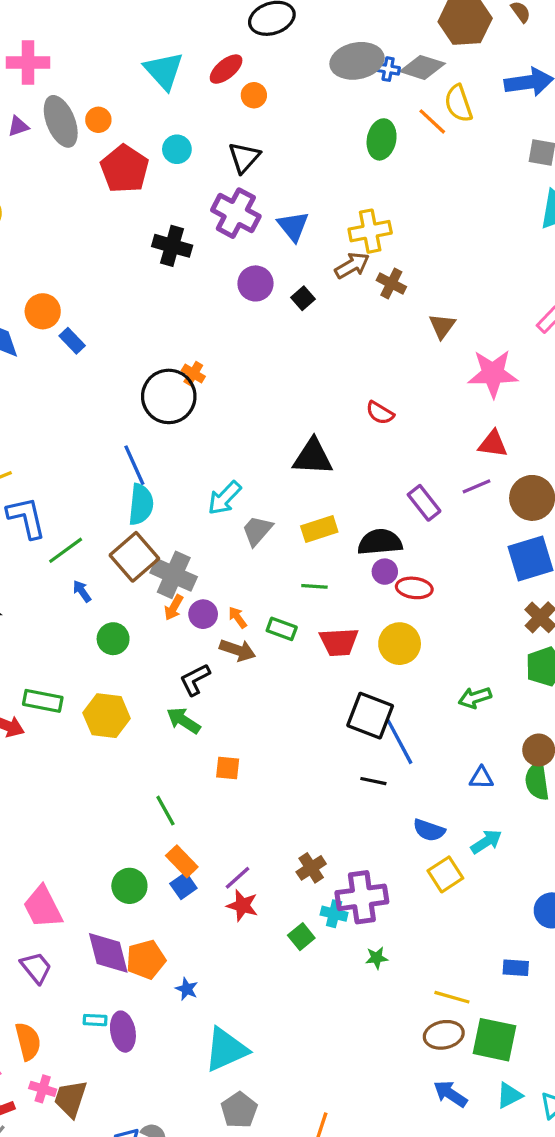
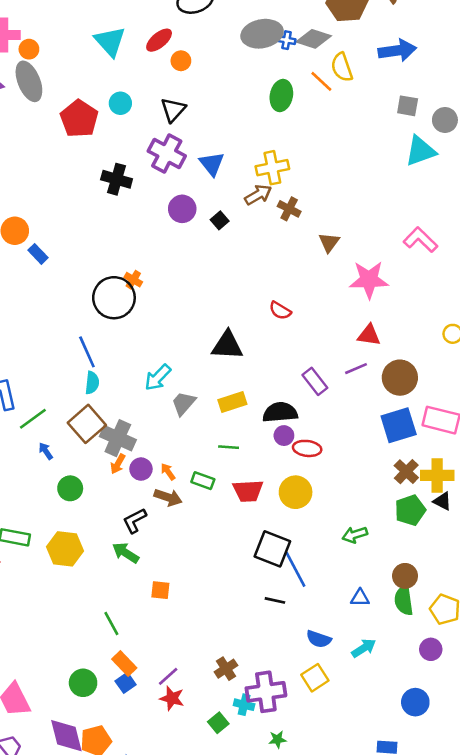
orange circle: (98, 120) -> (29, 49), moved
cyan semicircle: (141, 504) -> (92, 383), size x0.7
yellow square: (445, 874) -> (315, 678), moved

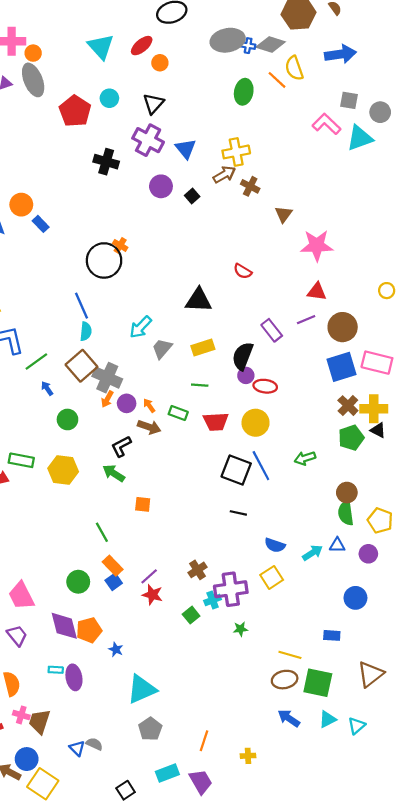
pink L-shape: (420, 240) -> (326, 124), moved
black semicircle: (280, 412) -> (243, 356), turned -64
blue line: (296, 569) -> (261, 466), moved
blue triangle: (360, 598) -> (337, 545), moved
cyan cross: (244, 705) -> (213, 600), turned -35

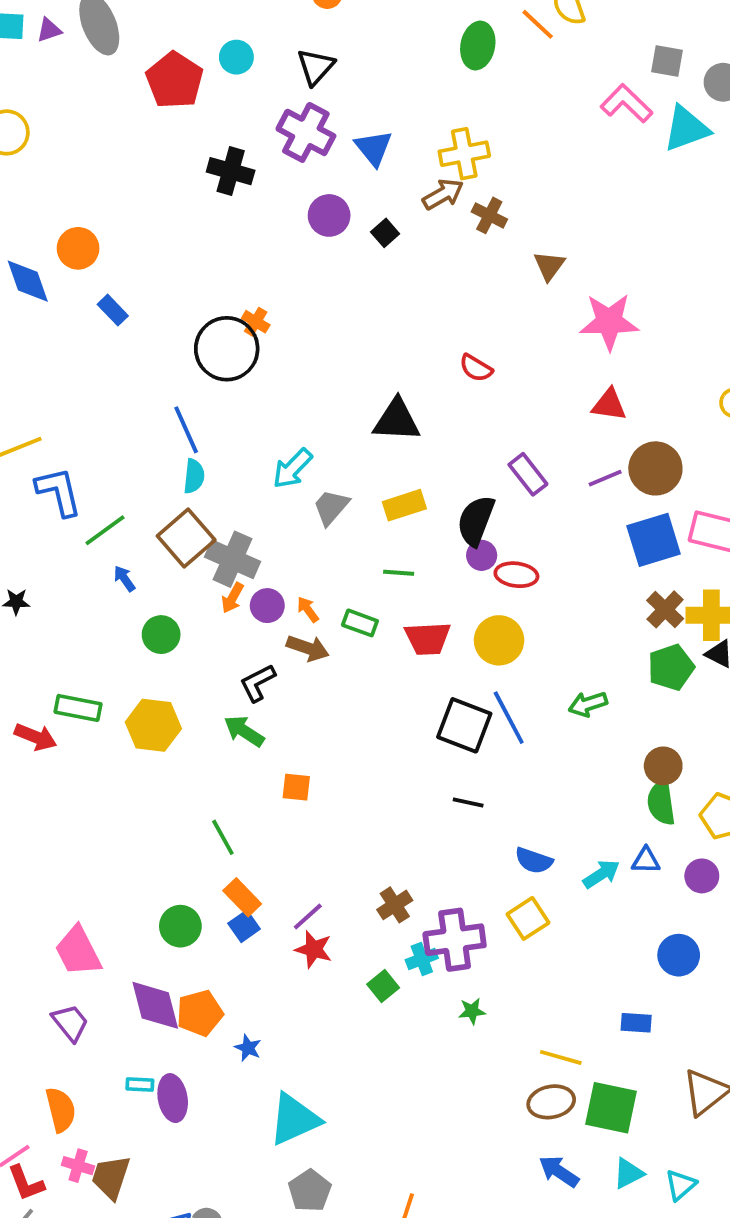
blue rectangle: (41, 224) -> (113, 310), moved
purple line: (306, 320) -> (605, 478), moved

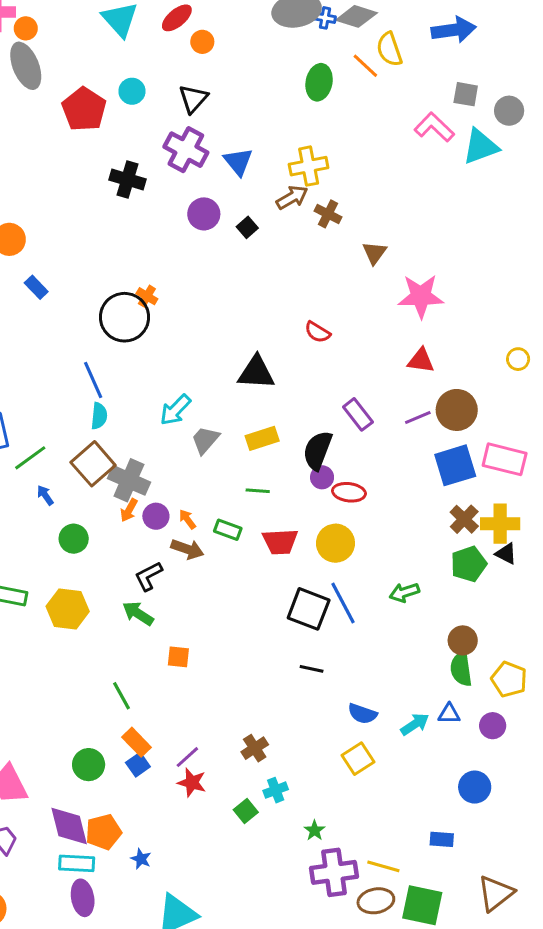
purple cross: (455, 940) -> (334, 872), moved
green star: (472, 1011) -> (315, 830), turned -30
cyan rectangle: (140, 1085) -> (77, 863), moved, size x1.6

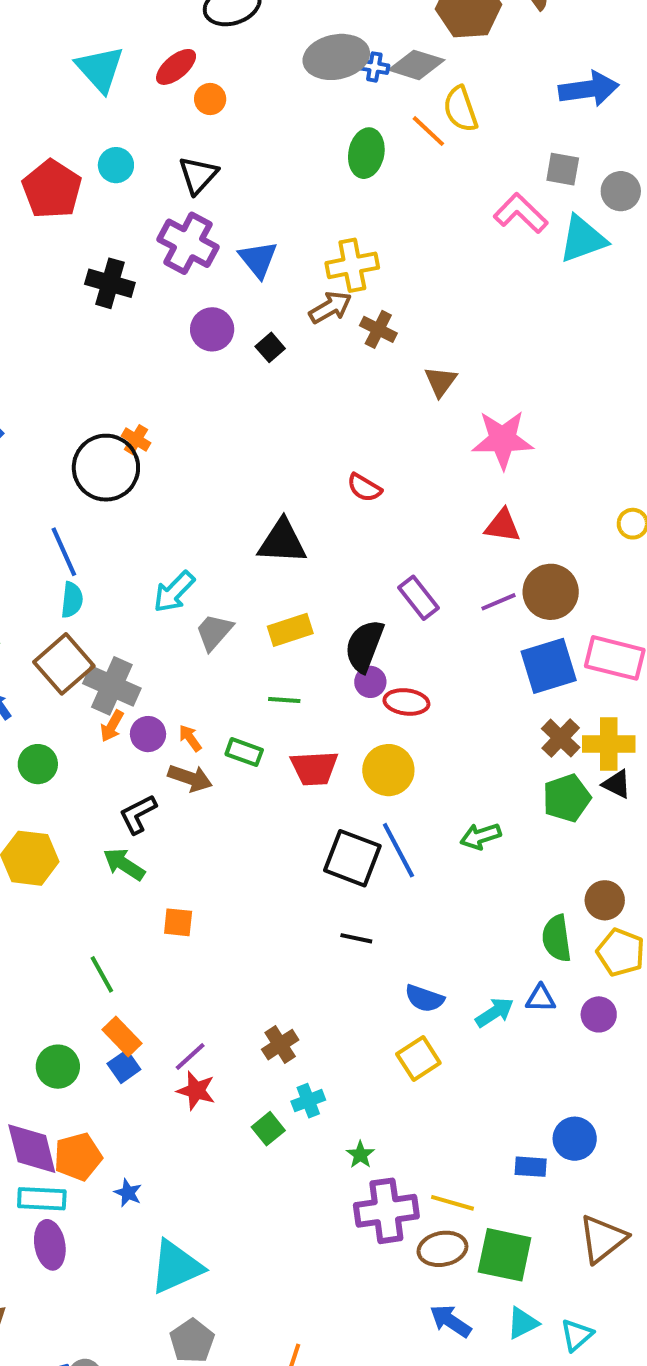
blue arrow: (454, 30) -> (589, 89), moved
brown circle: (463, 640) -> (605, 900), moved
blue circle: (475, 787) -> (575, 1139), moved

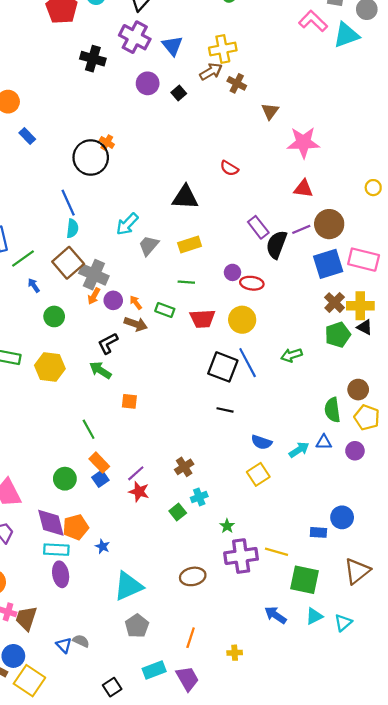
black semicircle: (364, 646) -> (277, 245), moved
brown ellipse: (442, 1249) -> (193, 576), moved

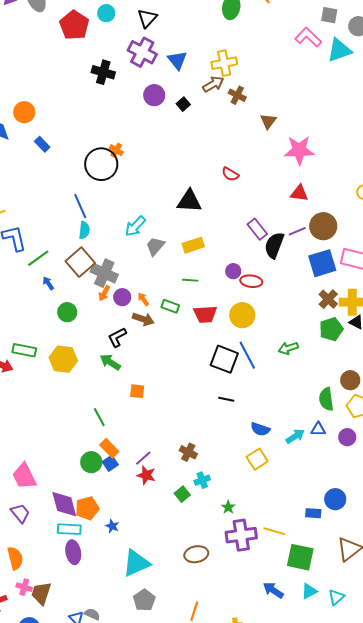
brown cross: (184, 467) -> (188, 452), turned -30
green circle: (65, 479) -> (91, 462), moved

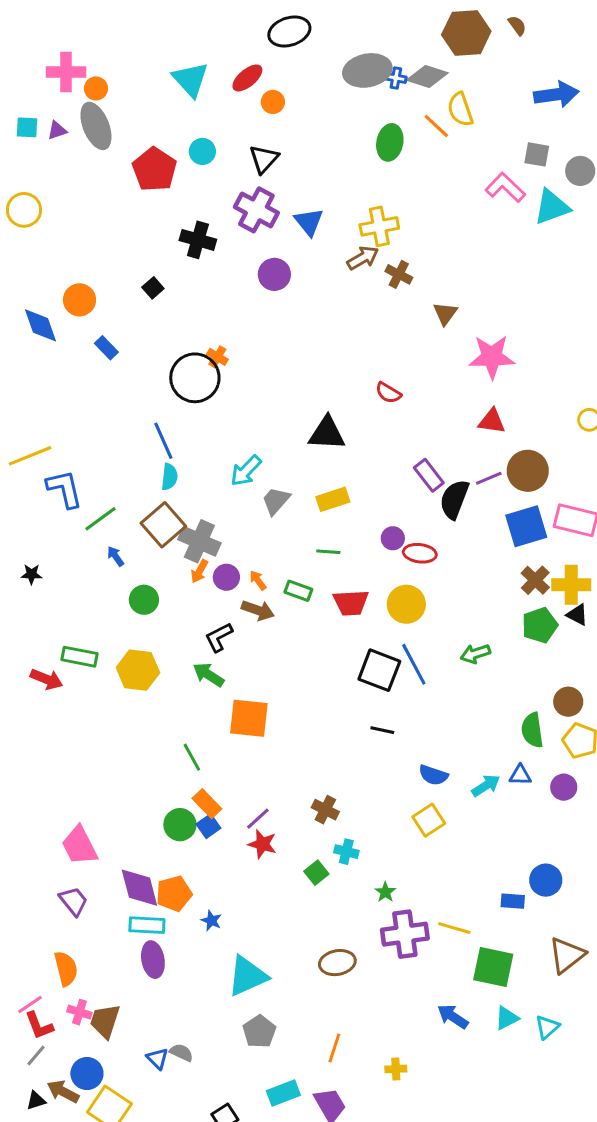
black square: (183, 104) -> (153, 288), moved
orange square: (137, 391) -> (249, 718), size x1.8
cyan cross: (202, 480) -> (346, 852), turned 35

